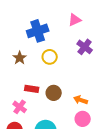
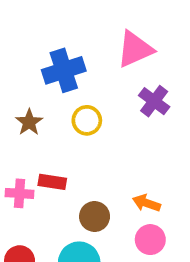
pink triangle: (75, 20) -> (135, 49), size x1.5
brown circle: (54, 93) -> (95, 216), moved
pink cross: (20, 107) -> (20, 193), moved, turned -32

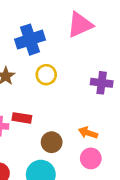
purple cross: (154, 101) -> (102, 83), moved, turned -30

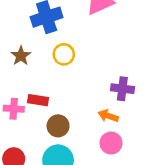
purple cross: (102, 83) -> (122, 89), moved
brown circle: (52, 142) -> (58, 126), moved

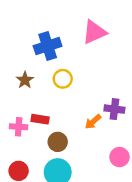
orange arrow: (108, 116) -> (93, 122), moved, turned -60
pink circle: (111, 143) -> (119, 157), moved

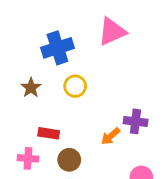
pink cross: (19, 127) -> (28, 158), moved

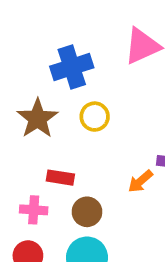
brown star: (31, 88) -> (37, 118), size x1.5

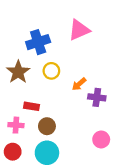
orange arrow: (140, 181) -> (79, 84), moved

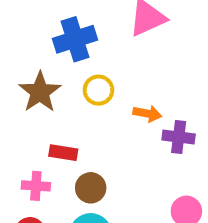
orange arrow: (79, 84) -> (147, 114), turned -128

